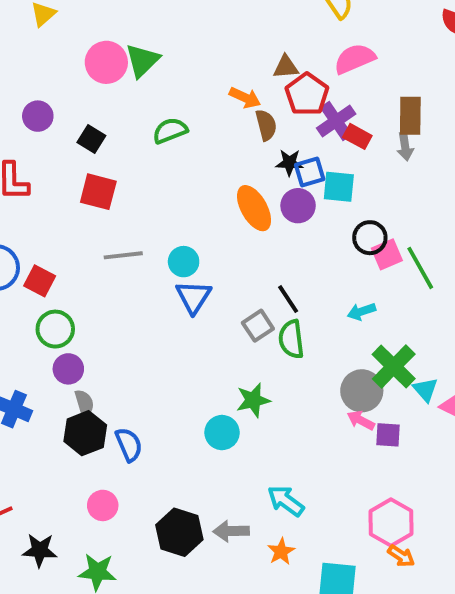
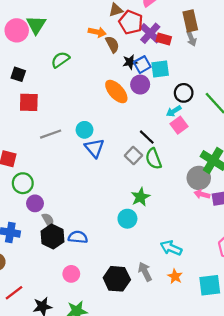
pink square: (387, 254) -> (179, 125), moved
cyan arrow: (361, 311) -> (174, 111), moved
blue semicircle: (129, 445) -> (78, 237), turned -48
gray arrow: (231, 531) -> (145, 272), turned 78

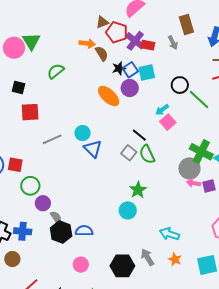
brown rectangle: (190, 21) -> (186, 24), moved
black circle: (184, 93) -> (180, 85), moved

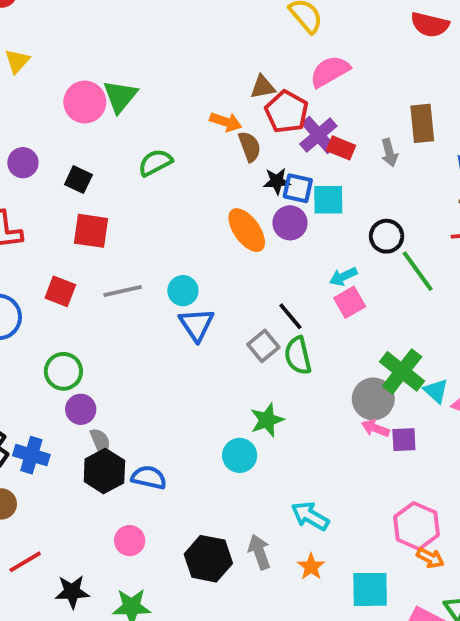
blue square: (130, 70) -> (298, 188), turned 35
red square: (15, 165) -> (60, 291), moved

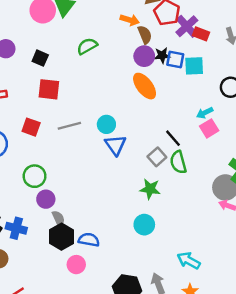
purple circle: (290, 223) -> (144, 56), moved
green star: (267, 420) -> (150, 189), moved, turned 30
pink circle: (130, 541) -> (76, 265), moved

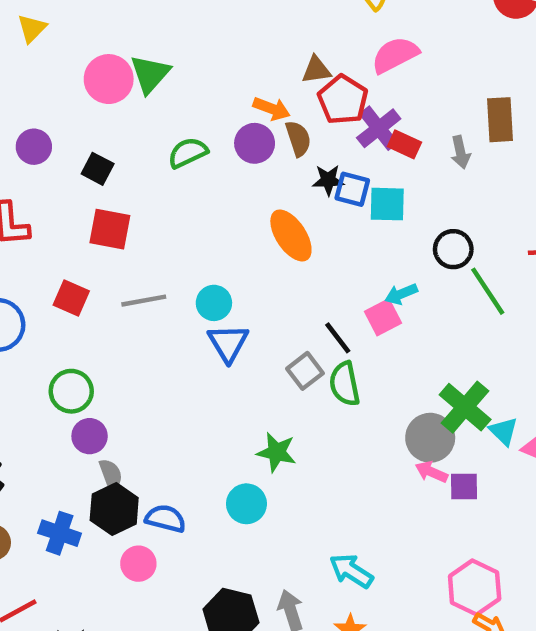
purple circle: (144, 56) -> (255, 143), moved
pink square: (209, 128) -> (383, 317), moved
green star: (150, 189) -> (277, 452), moved
cyan circle: (144, 225) -> (246, 504), moved
blue cross: (16, 228) -> (60, 533), moved

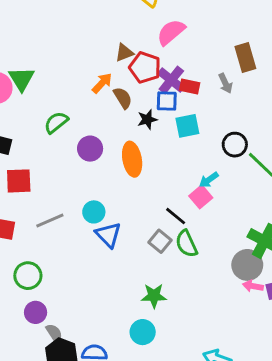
orange arrow: (272, 109) -> (102, 83), turned -55
purple circle: (255, 143) -> (90, 149), moved
blue square: (352, 189) -> (167, 101), moved
orange ellipse: (291, 236) -> (132, 159), turned 36
green circle: (71, 391) -> (28, 276), moved

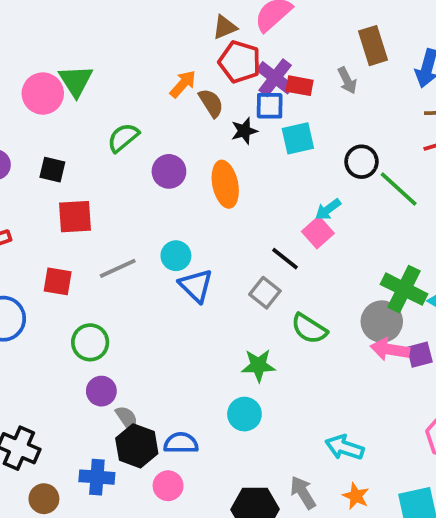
brown triangle: (124, 53) -> (225, 27), moved
green semicircle: (186, 244) -> (309, 329), moved, turned -32
pink arrow: (253, 286) -> (390, 349), size x1.4

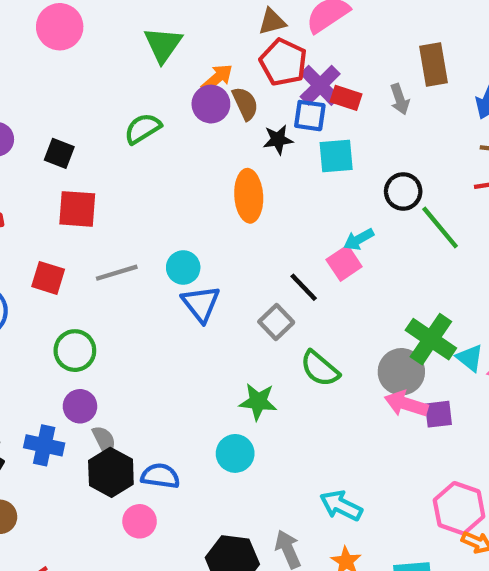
green triangle: (76, 81) -> (163, 45), moved
pink circle: (43, 94) -> (60, 27), moved
purple circle: (169, 171) -> (211, 104), moved
blue cross: (97, 477) -> (44, 445), moved

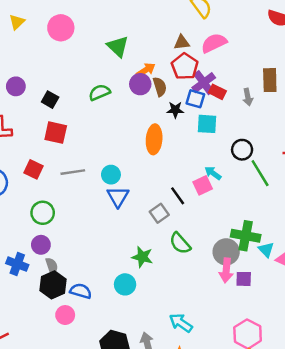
green triangle: (163, 45) -> (118, 46), turned -30
cyan arrow: (359, 239) -> (213, 173), turned 56
green cross: (431, 339) -> (246, 236), turned -32
pink arrow: (406, 404) -> (226, 270), turned -110

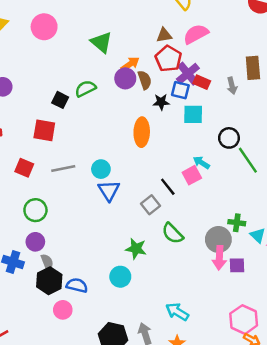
black square: (50, 100) -> (60, 100), moved
green cross: (246, 236) -> (237, 223), size x0.6

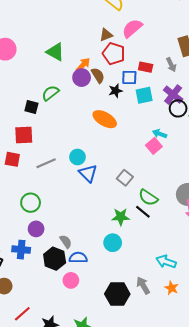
purple cross: (188, 74) -> (173, 95), moved
orange ellipse: (142, 132) -> (105, 119), turned -50
red square: (24, 168) -> (12, 159), moved
black line: (168, 187) -> (143, 212), moved
gray semicircle: (47, 262) -> (66, 242), moved

